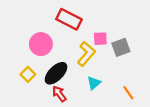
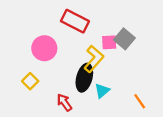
gray square: (121, 47) -> (124, 39), moved, turned -30
black ellipse: (56, 73) -> (84, 78), moved, turned -30

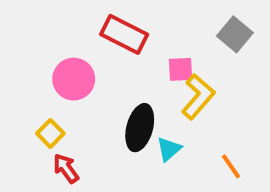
gray square: (124, 39) -> (235, 34), moved
yellow L-shape: (94, 59) -> (198, 97), moved
red arrow: (64, 102) -> (66, 168), moved

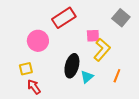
red rectangle: (124, 34) -> (64, 18), turned -60
yellow square: (50, 133) -> (26, 69), turned 32
orange line: (231, 166) -> (117, 76), moved, turned 56

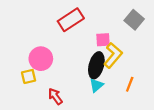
pink circle: (38, 41) -> (41, 59), moved
black ellipse: (72, 66) -> (96, 65), moved
red arrow: (34, 87) -> (55, 96), moved

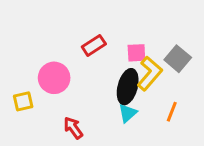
red rectangle: (71, 20) -> (94, 45), moved, size x0.7
gray square: (134, 20) -> (178, 59), moved
yellow square: (29, 76) -> (23, 101), moved

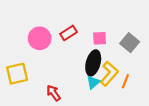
yellow L-shape: (150, 73) -> (109, 74), moved
pink circle: (54, 78) -> (40, 38), moved
yellow square: (23, 101) -> (17, 74), size x1.5

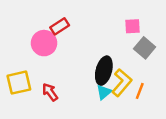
red rectangle: (69, 33) -> (60, 26), moved
pink square: (100, 38) -> (133, 26), moved
red arrow: (54, 93) -> (50, 92), moved

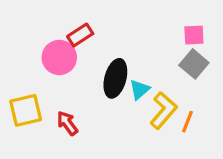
pink square: (133, 26) -> (194, 35), moved
black ellipse: (104, 71) -> (115, 78), moved
cyan triangle: (104, 92) -> (139, 90), moved

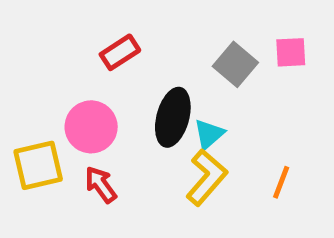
pink circle: (59, 58) -> (91, 127), moved
gray square: (194, 64) -> (235, 64), moved
yellow L-shape: (163, 110) -> (207, 177), moved

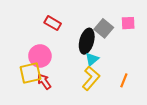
red rectangle: (120, 52) -> (53, 23), turned 63
black ellipse: (173, 117) -> (87, 41), moved
yellow square: (38, 165) -> (30, 73), moved

